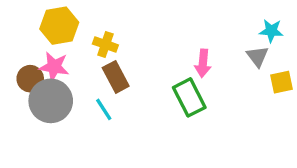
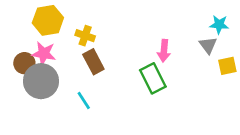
cyan line: (104, 109) -> (84, 100), moved

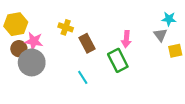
yellow hexagon: (48, 20) -> (16, 24), moved
brown rectangle: (93, 62) -> (87, 43), moved
cyan line: (84, 100) -> (83, 77), moved

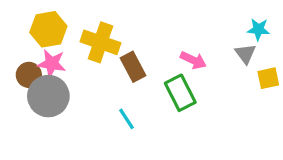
yellow hexagon: (16, 24) -> (48, 29), moved
yellow cross: (66, 27) -> (100, 42), size x1.6
pink arrow: (126, 39) -> (193, 60), turned -70

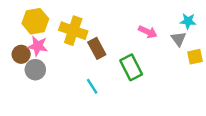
pink arrow: (193, 60) -> (148, 32), moved
gray circle: (48, 96) -> (35, 70), size x0.7

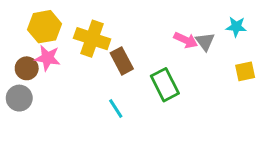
gray triangle: (178, 39) -> (205, 42), moved
gray circle: (35, 70) -> (19, 98), moved

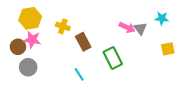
yellow cross: (92, 39) -> (63, 26), size x0.6
gray circle: (19, 98) -> (28, 67), moved

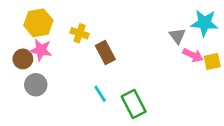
cyan star: (162, 18) -> (204, 23), size x1.5
pink arrow: (127, 27) -> (193, 55), moved
green rectangle: (113, 58) -> (134, 104), moved

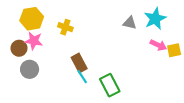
cyan star: (204, 23) -> (155, 19), moved, turned -30
gray triangle: (177, 36) -> (130, 23), moved, turned -40
brown rectangle: (105, 53) -> (79, 63), moved

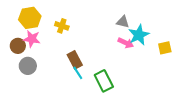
cyan star: (155, 19) -> (139, 35), moved
pink arrow: (158, 45) -> (126, 43), moved

